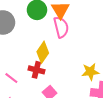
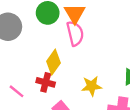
yellow star: (90, 72) -> (92, 86), moved

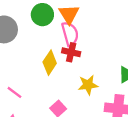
red cross: (46, 82) -> (71, 52), moved

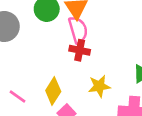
yellow diamond: (50, 63) -> (53, 91), moved

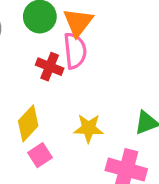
red cross: (80, 50) -> (50, 67), moved

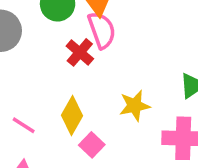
red cross: (50, 67) -> (80, 52), turned 32

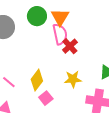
red cross: (80, 52) -> (70, 46), moved

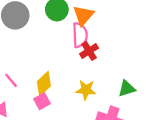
pink square: (46, 98) -> (42, 101), moved

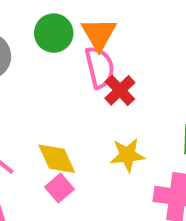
yellow diamond: (44, 84) -> (57, 159), turned -60

